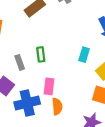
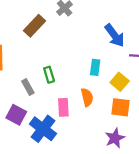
blue cross: (27, 103) -> (43, 129), turned -30
orange semicircle: (57, 106) -> (87, 97), moved

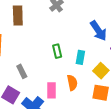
brown rectangle: (35, 26) -> (18, 16), moved, turned -48
green rectangle: (49, 75) -> (57, 51), moved

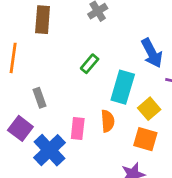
green rectangle: (57, 51) -> (90, 64), moved, turned 48
cyan rectangle: (80, 57) -> (123, 87), size x1.6

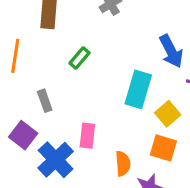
green rectangle: (90, 64) -> (79, 58), moved
orange semicircle: (108, 121) -> (123, 164), moved

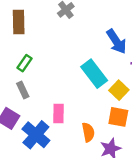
green rectangle: (79, 58) -> (24, 63), moved
cyan rectangle: (138, 89) -> (94, 74), turned -48

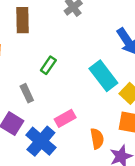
green rectangle: (24, 63) -> (48, 65), moved
pink rectangle: (59, 113) -> (65, 118), turned 60

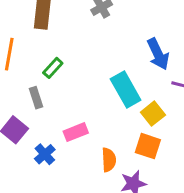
green rectangle: (48, 65) -> (53, 68), moved
blue cross: (41, 141) -> (45, 154), size x0.6

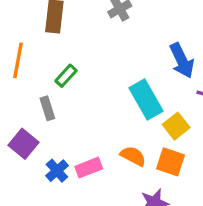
pink rectangle: (76, 132) -> (89, 168), moved
orange semicircle: (109, 160) -> (133, 156), moved, turned -60

